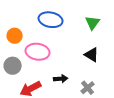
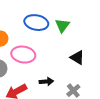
green triangle: (93, 23) -> (62, 26), moved

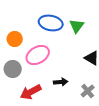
pink ellipse: (23, 55) -> (38, 55), turned -40

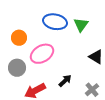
black arrow: (61, 82) -> (65, 81), turned -40

